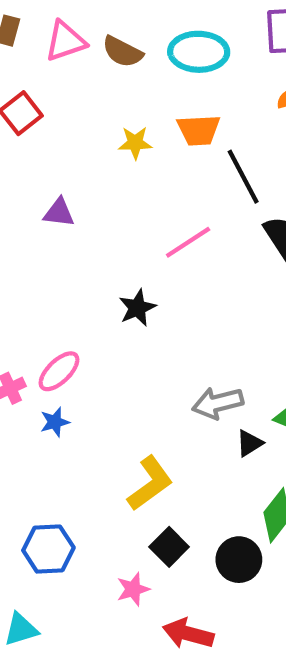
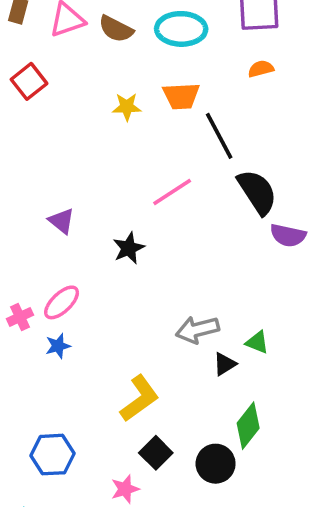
purple triangle: (59, 213) -> (62, 221), moved, turned 32

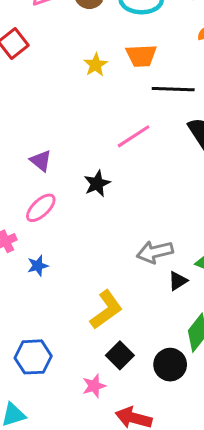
yellow star: (127, 107) -> (96, 65), turned -30
black line: (219, 136) -> (173, 89), turned -60
pink ellipse: (62, 302) -> (41, 208), moved

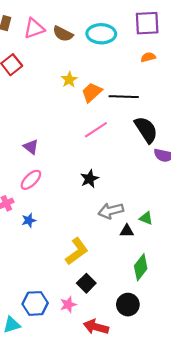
orange trapezoid: (141, 56) -> (92, 92), moved, turned 140
black star: (97, 184) -> (90, 179), moved
black triangle: (178, 281) -> (127, 231), turned 32
blue hexagon: (33, 357) -> (35, 303), moved
black circle: (170, 365) -> (128, 305), moved

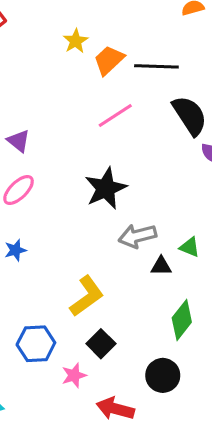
black star: (90, 179) -> (106, 188), size x1.5
blue hexagon: (35, 303) -> (36, 344), moved

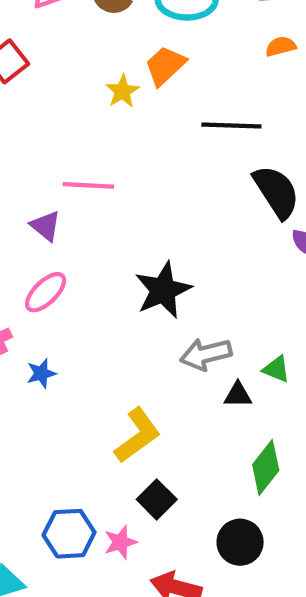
orange trapezoid: (109, 60) -> (165, 66), moved
pink line: (115, 116) -> (88, 185), moved, turned 36
blue hexagon: (36, 344) -> (69, 534), moved

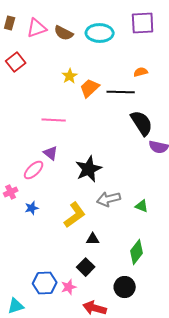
orange semicircle: (281, 46) -> (141, 72), moved
orange trapezoid: (165, 66) -> (90, 88), moved
purple triangle: (46, 226) -> (51, 153), moved
black triangle: (238, 395) -> (93, 239), moved
yellow L-shape: (137, 435) -> (75, 215), moved

